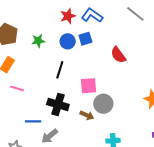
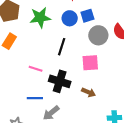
green star: (38, 41) -> (40, 18), size x1.5
pink line: (17, 88) -> (36, 69), moved
gray circle: (103, 104) -> (98, 35), moved

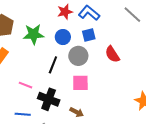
blue square: (87, 16) -> (89, 35), moved
gray circle: (98, 35) -> (78, 56), moved

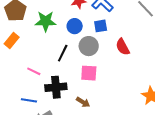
black cross: (49, 99) -> (56, 87), turned -30

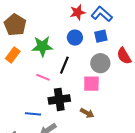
green star: (46, 21) -> (42, 46), moved
gray circle: (89, 46) -> (100, 63), moved
pink line: (34, 71) -> (43, 77), moved

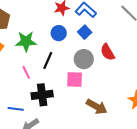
blue square: (101, 36) -> (85, 32), turned -32
pink line: (43, 77) -> (26, 72), turned 40
brown arrow: (87, 113) -> (97, 107), moved, size x1.5

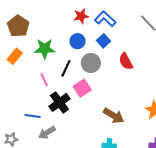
gray circle: (84, 59) -> (91, 63), moved
pink square: (75, 79) -> (82, 88), moved, turned -36
black cross: (42, 95) -> (59, 102), turned -30

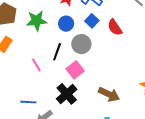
green star: (45, 49) -> (37, 21), moved
red semicircle: (126, 61) -> (115, 27), moved
black cross: (59, 102) -> (67, 94), moved

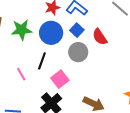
blue circle: (66, 24) -> (51, 33), size x1.5
gray circle: (81, 44) -> (78, 52), moved

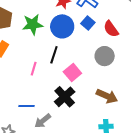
gray circle: (78, 52) -> (105, 56), moved
pink line: (21, 74) -> (34, 69), turned 48

